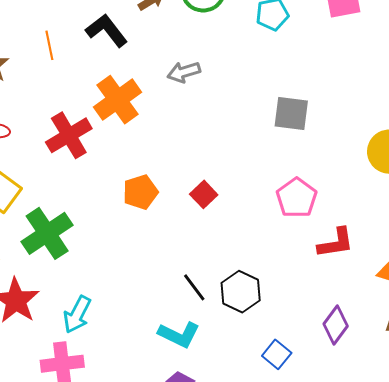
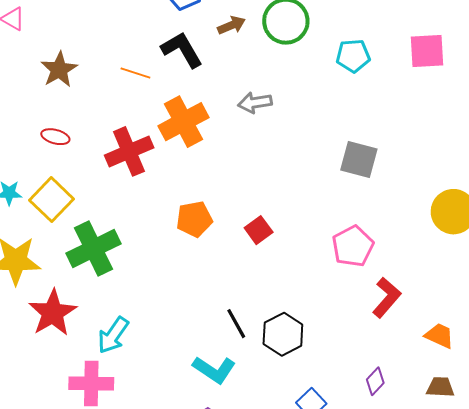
orange line: (49, 45) -> (135, 73), moved, turned -68
red L-shape: (336, 243) -> (387, 297), turned -48
purple diamond: (336, 325) -> (375, 381), size x0.7

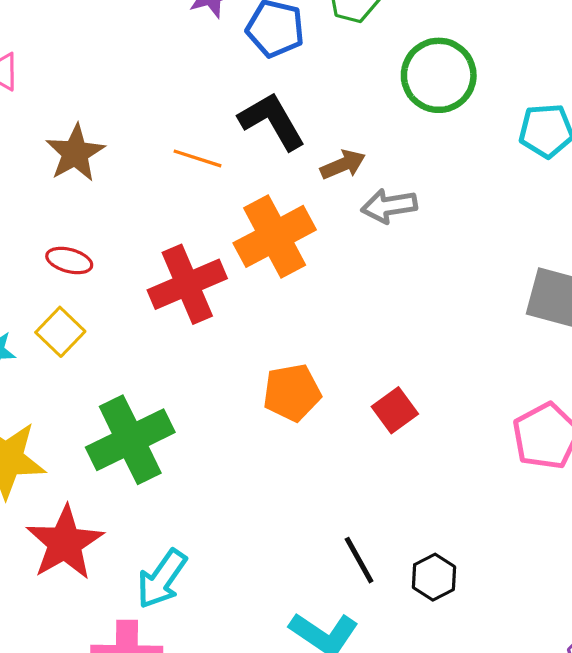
brown arrow: (231, 25) -> (343, 165), moved
yellow square: (52, 200) -> (60, 332), moved, size x0.7
black hexagon: (283, 334) -> (434, 577), size x0.7

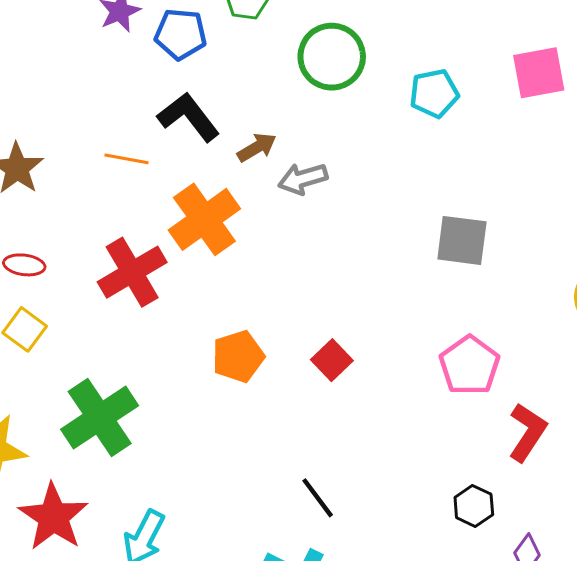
black hexagon: (434, 577) -> (474, 506), moved

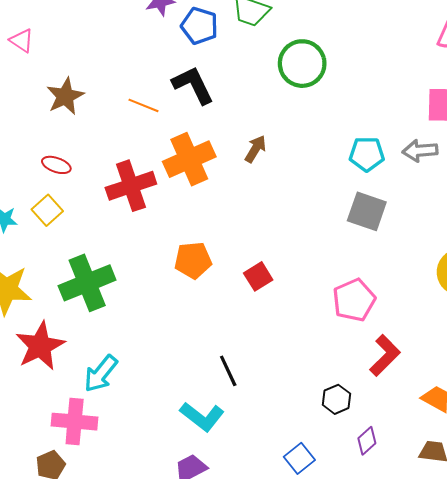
cyan pentagon: (434, 93) -> (367, 154), moved
brown arrow: (257, 147) -> (255, 149), moved, turned -40
gray arrow: (303, 179) -> (420, 151), moved

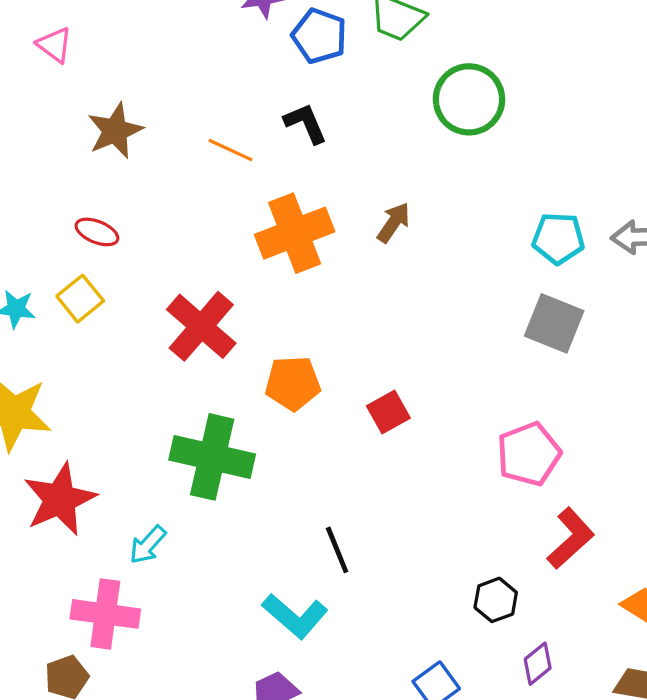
black L-shape: (193, 85) -> (306, 123), size x0.7
red cross: (131, 186) -> (201, 326), moved, turned -33
green cross: (87, 283) -> (212, 457), moved, turned 32
cyan arrow: (101, 374) -> (148, 545), size x0.7

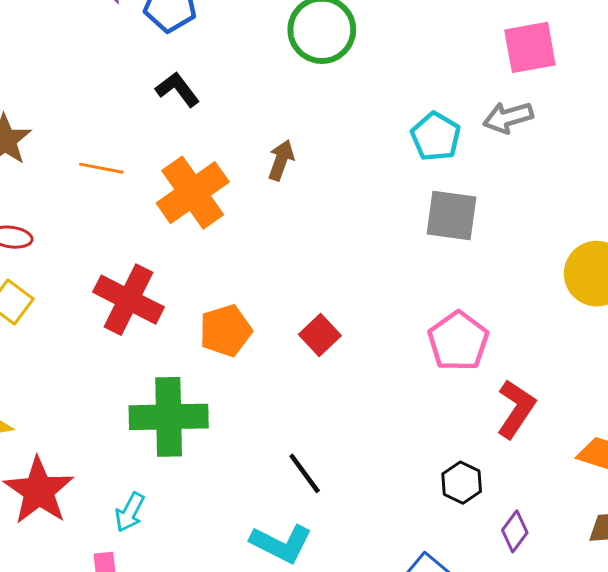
orange line: (231, 150) -> (101, 168), moved
cyan pentagon: (558, 238) -> (436, 137), turned -30

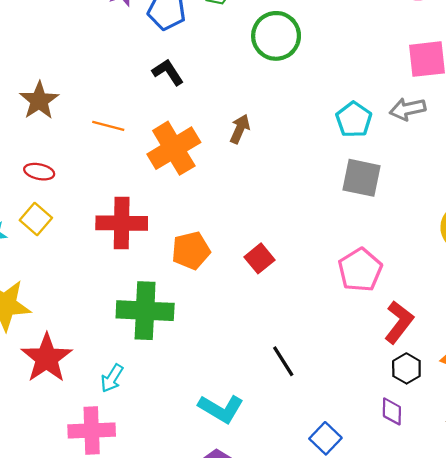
red cross: (129, 300) -> (122, 223), turned -30
black line: (305, 473) -> (283, 361), moved
black hexagon: (462, 483) -> (406, 368), moved
purple diamond: (515, 531) -> (392, 411), turned -40

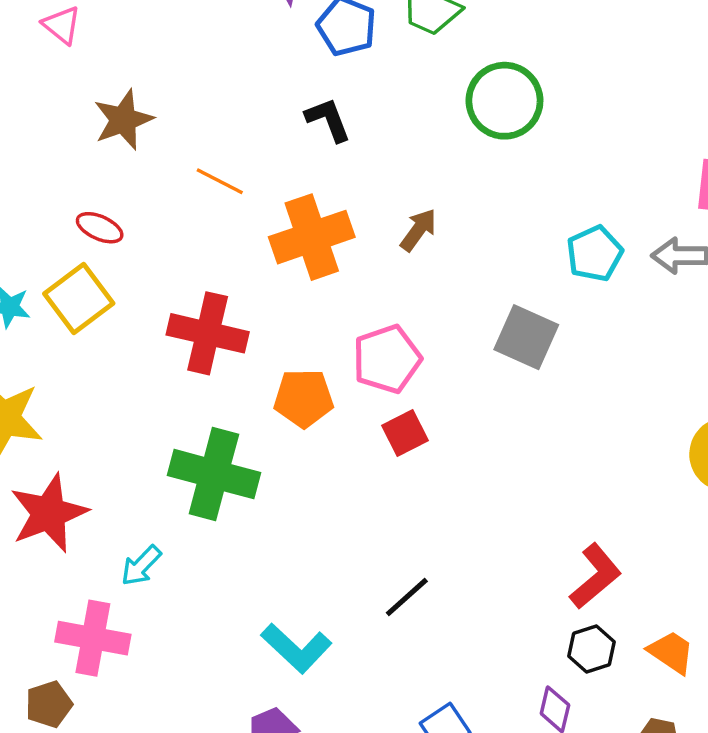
gray square: (361, 178) -> (526, 337), moved
yellow square: (36, 219) -> (79, 299), size x1.4
pink pentagon: (360, 270) -> (387, 359), moved
black line: (283, 361) -> (407, 597), turned 68

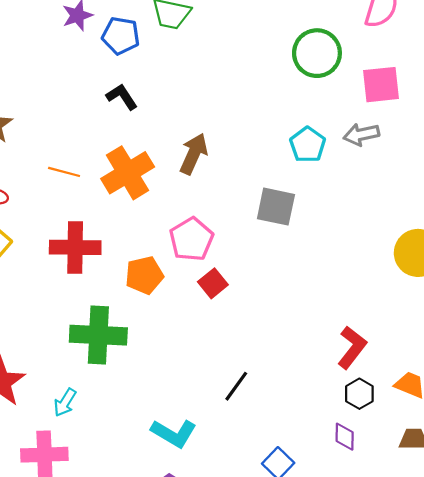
green circle: (504, 101) -> (317, 53), moved
orange line: (220, 181) -> (64, 172), moved
brown arrow: (418, 230) -> (194, 154), size x1.4

